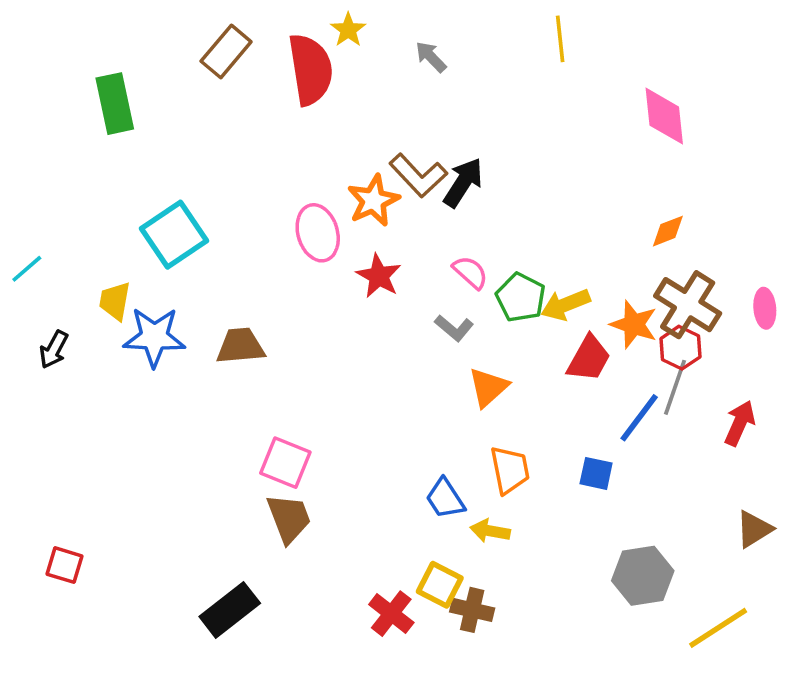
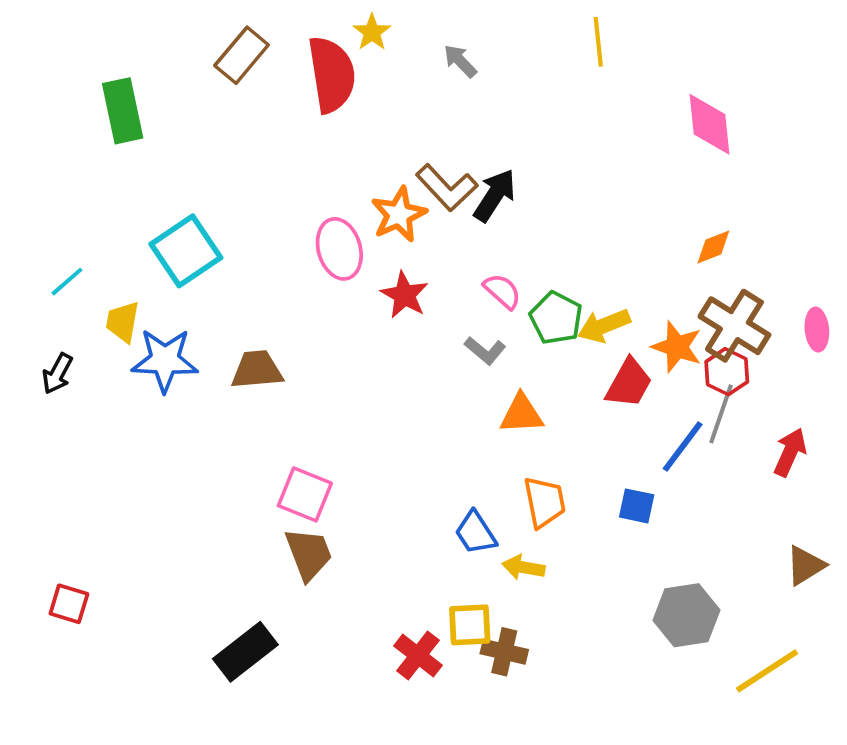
cyan line: (27, 269) -> (67, 282), moved
orange triangle: (488, 387) -> (522, 414), turned 39
yellow square: (440, 585) -> (470, 625), turned -30

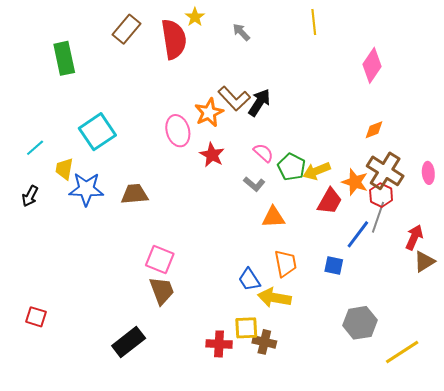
pink diamond: (709, 124) -> (372, 65), turned 40
brown triangle: (805, 565) -> (424, 261), moved
yellow arrow: (523, 567) -> (274, 298), size x1.5
red cross: (418, 656) -> (219, 344), turned -35

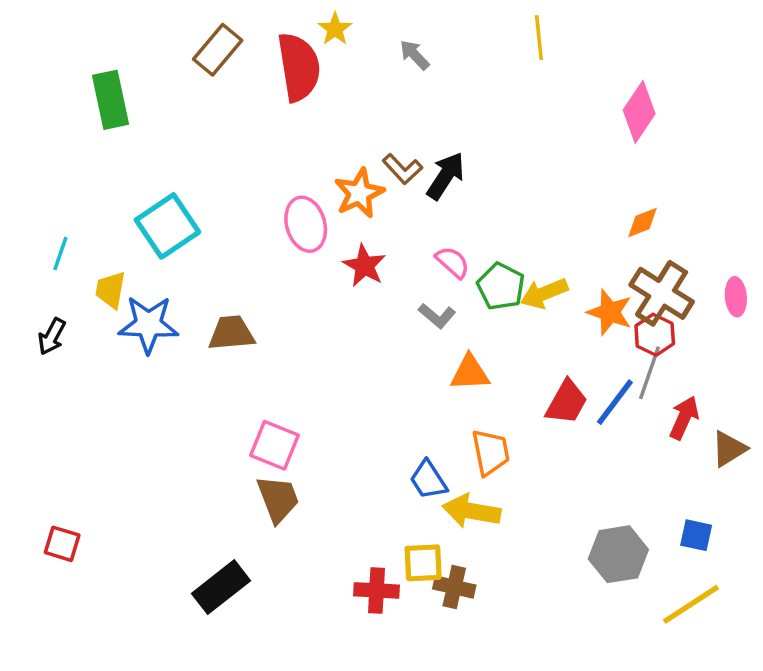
brown L-shape: (234, 99) -> (402, 169), size x0.7
cyan line: (35, 148) -> (60, 254), turned -30
red trapezoid: (330, 201) -> (567, 402), moved
red arrow: (414, 237) -> (684, 418), moved
blue square: (334, 265) -> (696, 535), moved

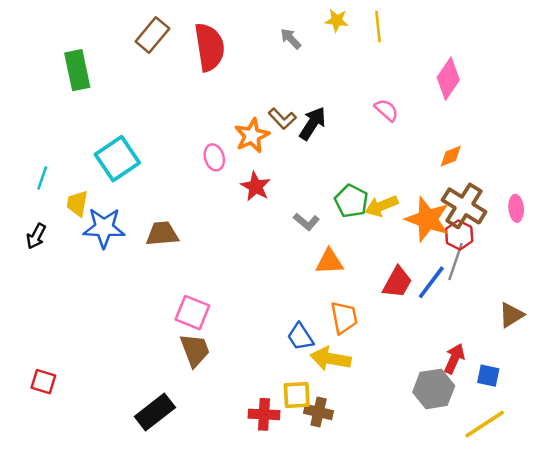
yellow star: (335, 29) -> (337, 20), moved, turned -30
pink ellipse: (306, 224) -> (214, 157), size x0.7
pink semicircle: (453, 262) -> (386, 110), moved
orange star: (610, 312) -> (428, 219), size x1.4
red arrow: (684, 418) -> (454, 359), moved

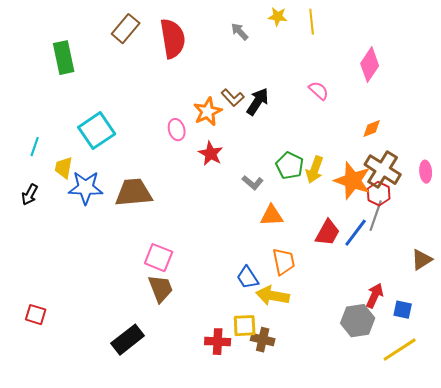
yellow arrow: (382, 206) -> (315, 170), turned -48
brown trapezoid: (162, 234) -> (134, 193), size x1.4

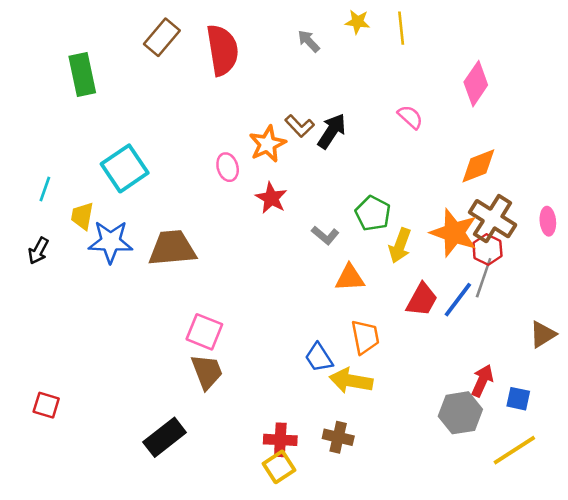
orange diamond: (372, 129) -> (478, 166), size x1.5
yellow arrow: (315, 170) -> (400, 246), moved
yellow square: (245, 326) -> (279, 467), moved, turned -30

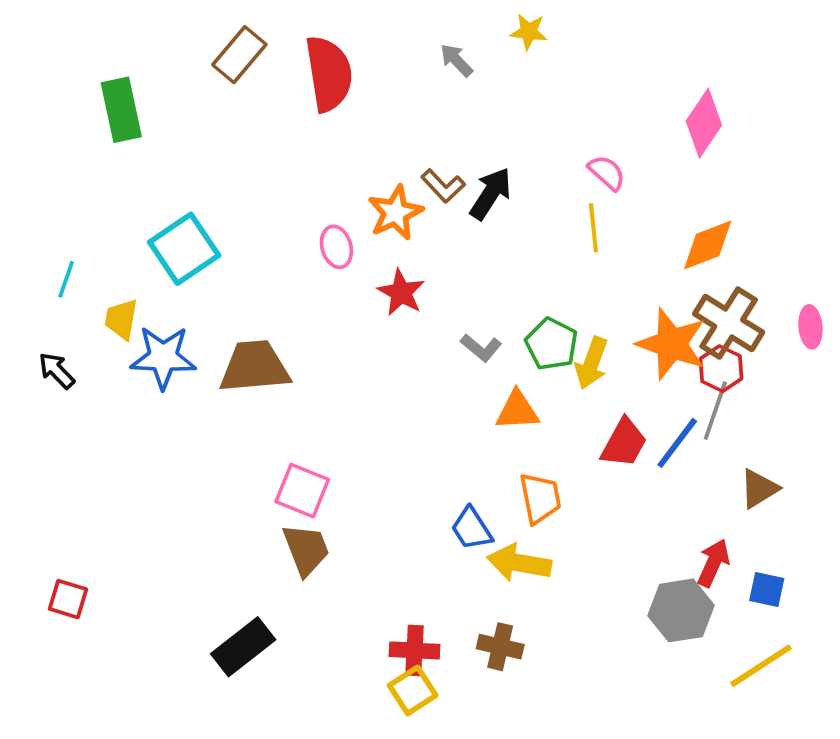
yellow line: (401, 28) -> (593, 228), moved
green pentagon: (373, 213) -> (552, 344), moved
black arrow: (38, 251) -> (57, 371), turned 108
brown triangle: (543, 334) -> (759, 489), moved

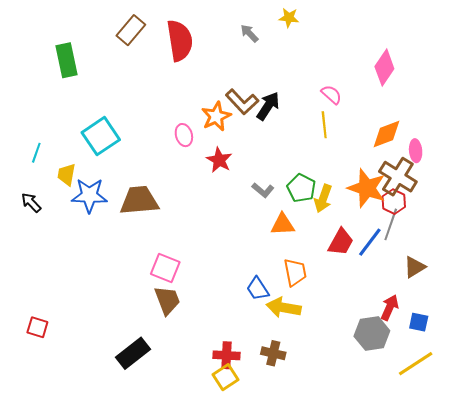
brown L-shape: (443, 186) -> (242, 102), size x1.4
pink ellipse: (810, 327) -> (416, 151), moved

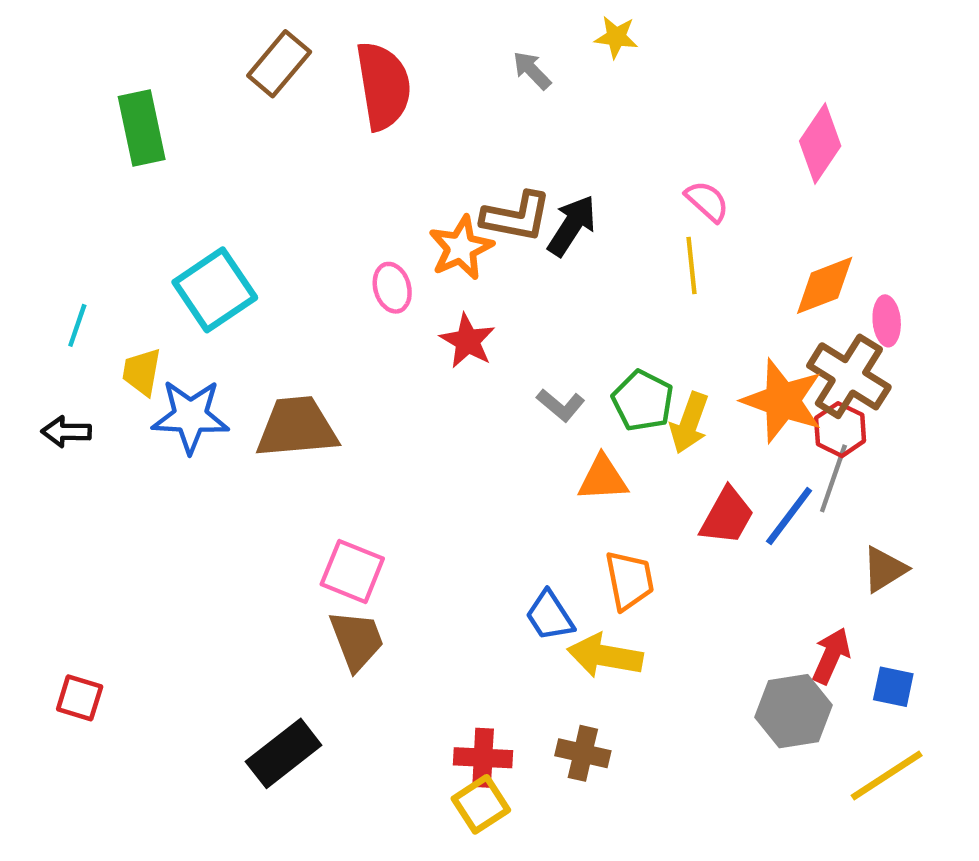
brown L-shape: (242, 102) -> (516, 217), turned -36
black arrow: (31, 203) -> (66, 432), turned -45

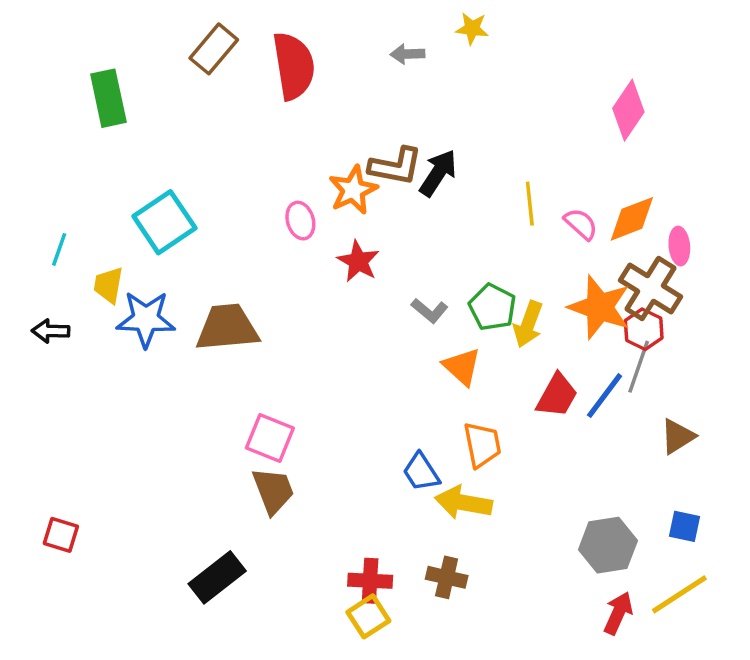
gray arrow: (532, 70) -> (407, 54), turned -48
pink semicircle: (707, 201) -> (581, 224), moved
orange triangle: (603, 478) -> (462, 367), turned 45
red arrow: (831, 656) -> (618, 613), moved

